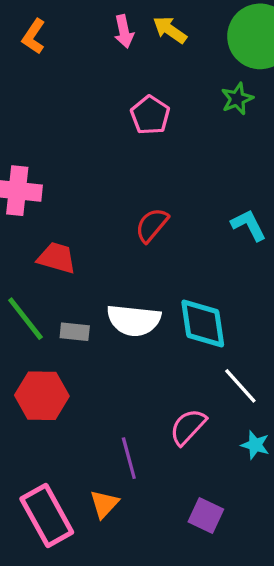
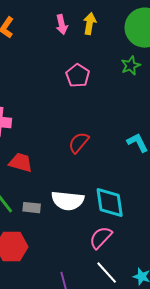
yellow arrow: (170, 30) -> (90, 24), turned 65
white line: (240, 386) -> (107, 273), moved
pink semicircle: (188, 427) -> (101, 238), moved

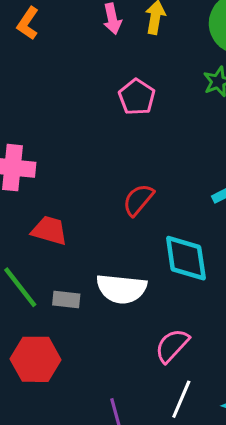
cyan diamond: (110, 203) -> (186, 258), moved
white line: (107, 273) -> (181, 399), turned 65

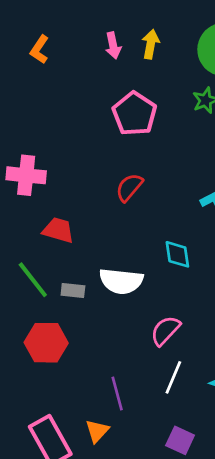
pink pentagon: (137, 97) -> (135, 114), size x1.4
red semicircle: (138, 200) -> (129, 187), moved
cyan diamond: (186, 258) -> (177, 254), size x0.7

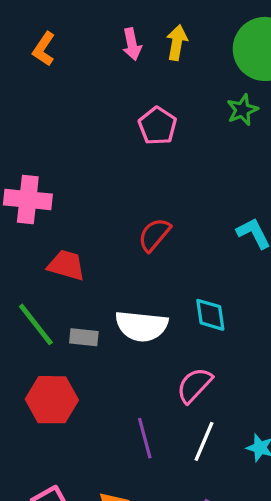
pink pentagon: (135, 114) -> (158, 126), size x0.7
red semicircle: (129, 187) -> (154, 235), moved
cyan diamond: (177, 254) -> (210, 315), moved
purple line: (117, 394) -> (145, 438), moved

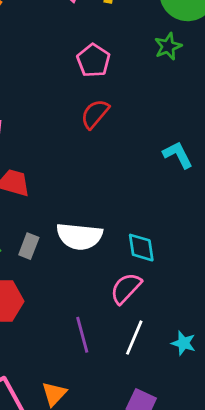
red semicircle: (154, 235) -> (95, 114), moved
cyan diamond: (210, 315) -> (141, 248), moved
gray rectangle: (84, 337) -> (29, 246), turned -75

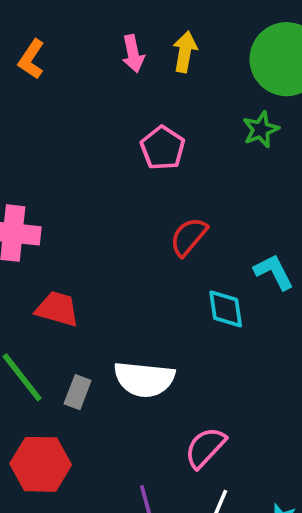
red semicircle: (95, 114) -> (189, 237), moved
cyan diamond: (141, 248) -> (226, 309), moved

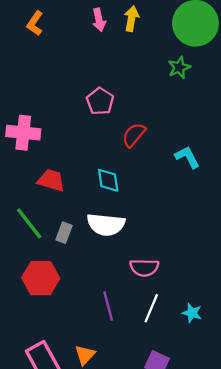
pink pentagon: (163, 148) -> (100, 101), moved
cyan diamond: (226, 309) -> (108, 180), moved
pink semicircle: (205, 448) -> (144, 268), turned -132

